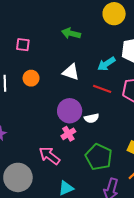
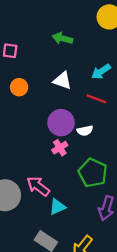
pink arrow: (49, 156) -> (38, 186), moved

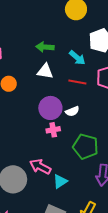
green arrow: (62, 38) -> (45, 47), moved
cyan arrow: (101, 72) -> (77, 58), turned -96
pink cross: (60, 148) -> (53, 130), turned 32

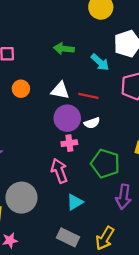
white triangle: (45, 71) -> (60, 90), moved
red line: (77, 82) -> (88, 96), moved
pink arrow: (40, 167) -> (59, 171), moved, turned 40

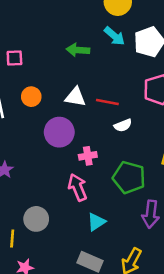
cyan arrow: (100, 62) -> (114, 36), moved
purple circle: (67, 118) -> (59, 132), moved
white semicircle: (92, 123) -> (123, 125), moved
gray circle: (21, 198) -> (36, 219), size x0.7

